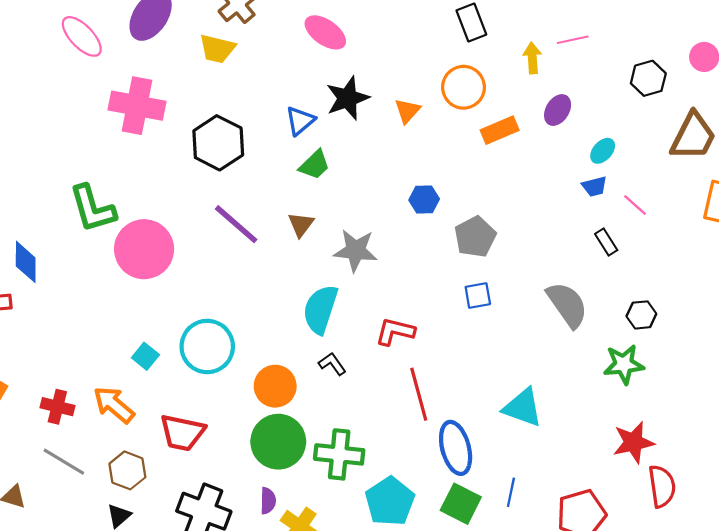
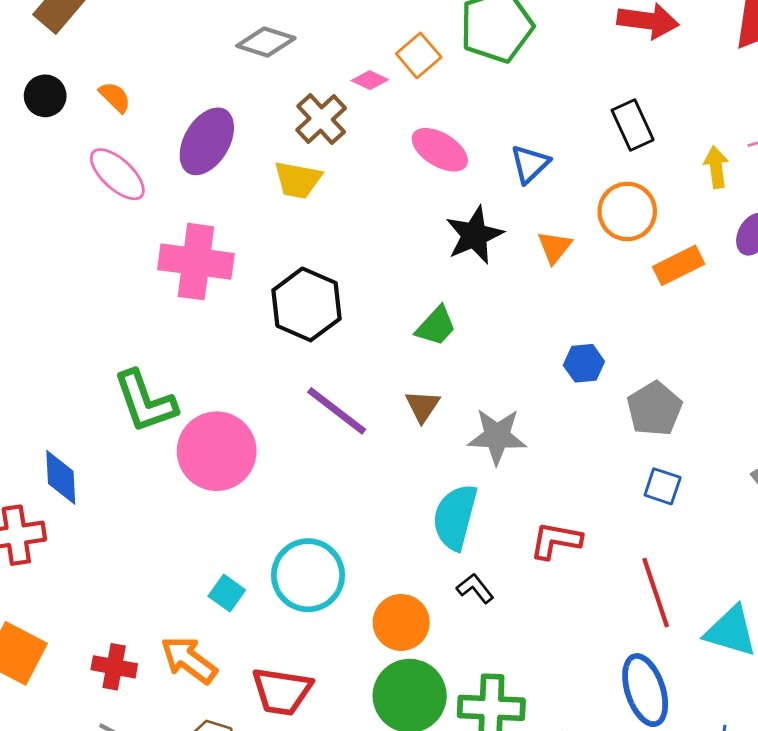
blue triangle: (300, 121) -> (530, 164), moved
blue square: (478, 295) -> (663, 486), turned 32
red line: (419, 394) -> (656, 593), moved

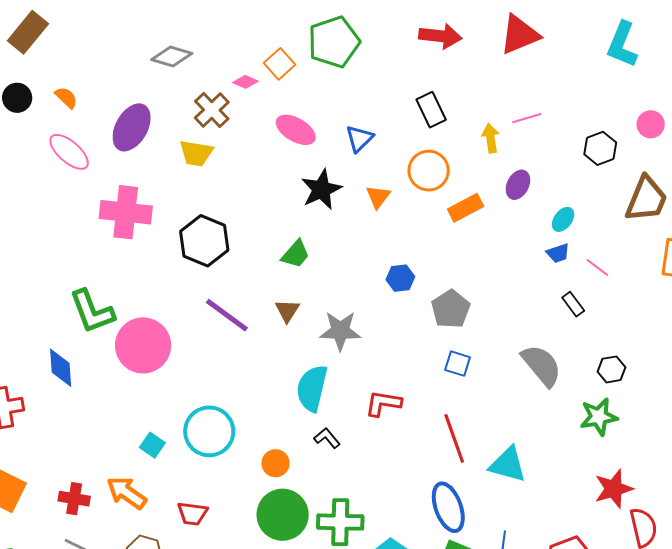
blue diamond: (61, 477) -> (61, 368), moved
orange circle: (401, 622) -> (276, 463), size x0.7
red trapezoid: (282, 691) -> (192, 514), size x0.7

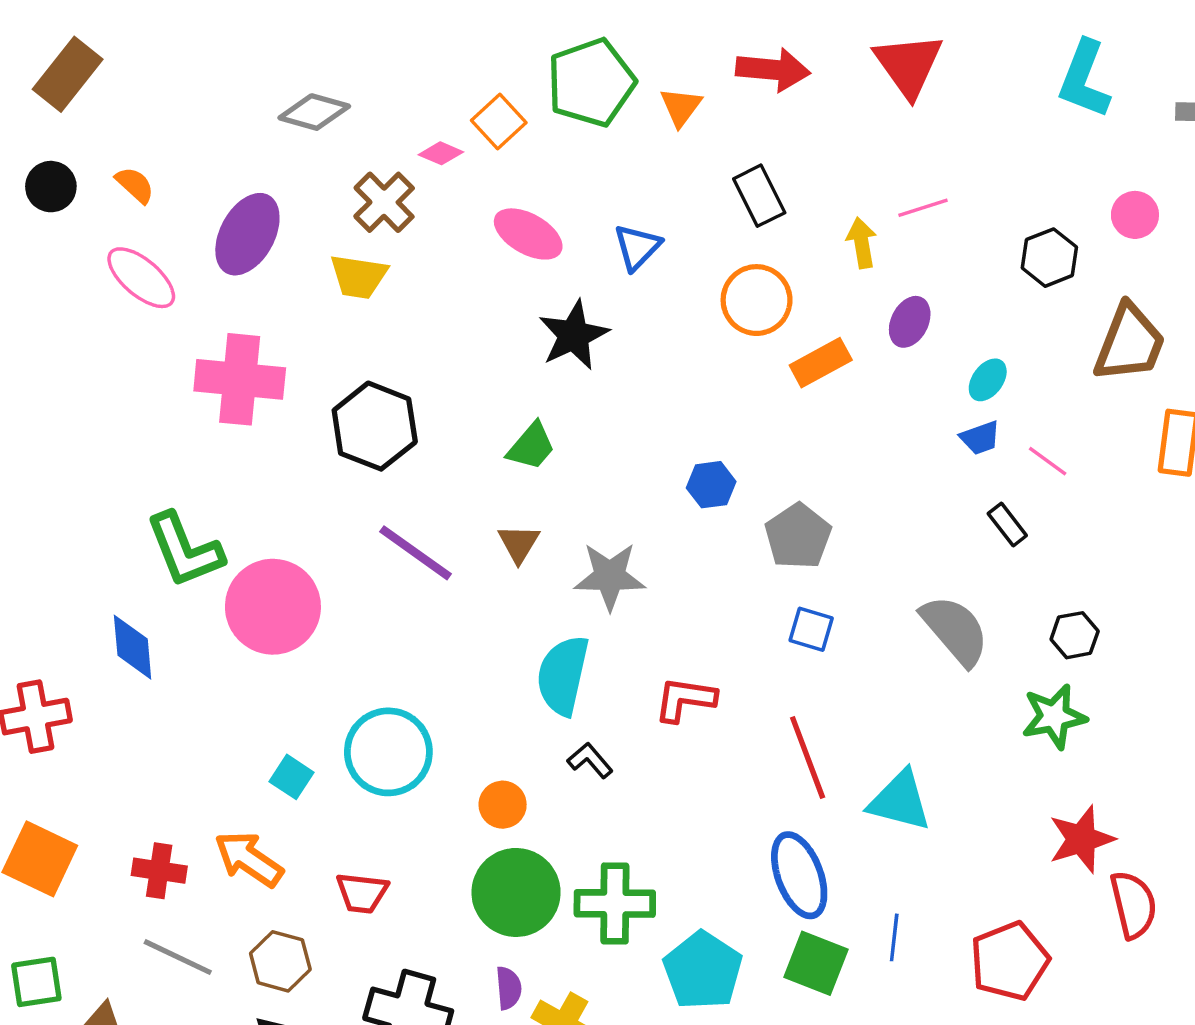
red triangle: (520, 35) -> (908, 65), turned -42
orange triangle: (378, 197) -> (681, 107), moved

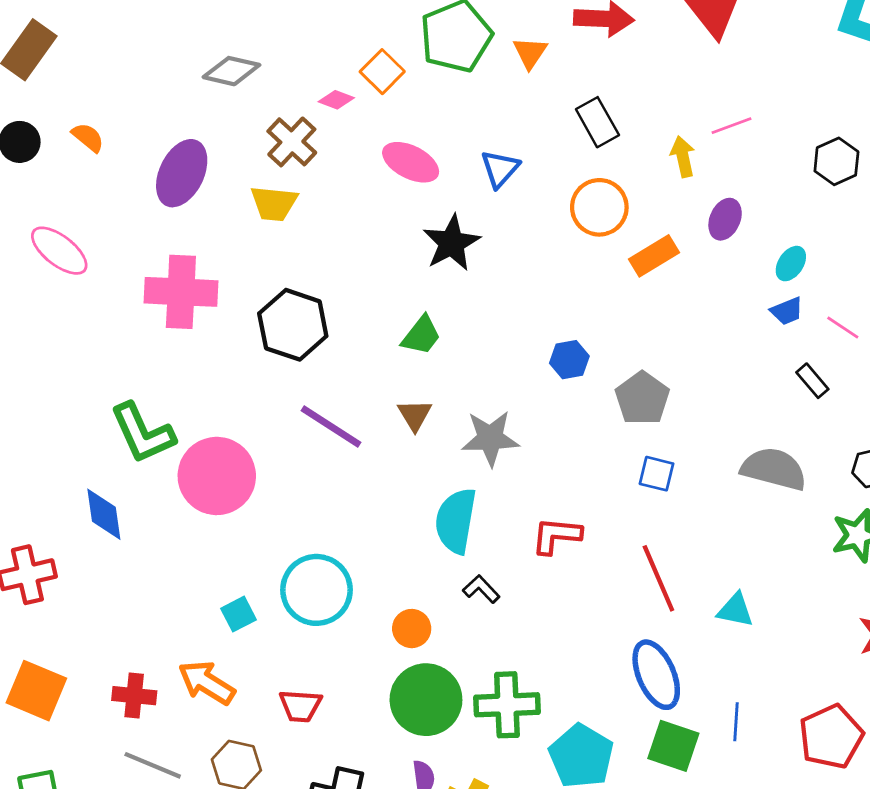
pink ellipse: (141, 278) -> (59, 251), moved
gray semicircle: (955, 630) -> (774, 469), turned -32
cyan square: (291, 777) -> (238, 614), turned 32
cyan triangle: (900, 801) -> (735, 610), size x0.7

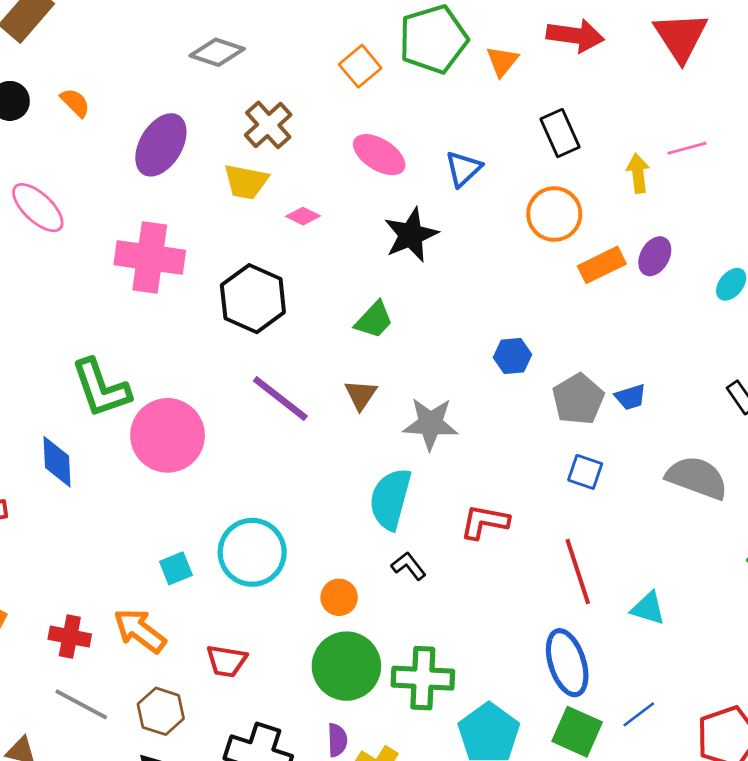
pink diamond: (336, 100) -> (303, 216), moved
purple ellipse: (725, 219) -> (655, 256), moved
blue trapezoid: (787, 311) -> (630, 397), moved
blue line: (736, 722) -> (639, 714), turned 44

